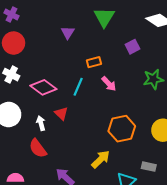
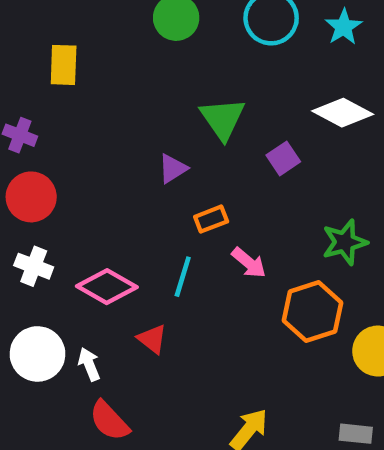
purple triangle: (68, 33) -> (173, 168), moved, turned 32
purple square: (133, 47) -> (283, 158), moved
white arrow: (41, 123) -> (89, 364), moved
orange hexagon: (122, 129) -> (312, 312), moved

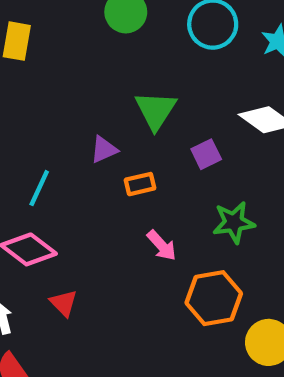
orange rectangle: (211, 219) -> (140, 184), moved
green star: (345, 242) -> (234, 222), moved
cyan line: (183, 277) -> (39, 188), moved

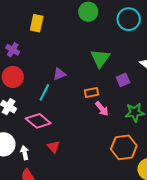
purple triangle: (104, 150) -> (59, 74), moved
pink arrow: (162, 245) -> (102, 109), moved

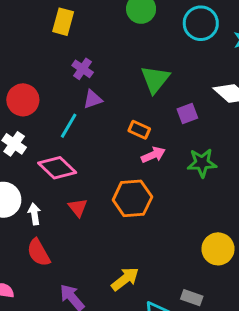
purple cross: (13, 50) -> (83, 69), moved
orange rectangle: (92, 93) -> (139, 130), turned 32
pink arrow: (102, 109) -> (153, 155), turned -77
orange hexagon: (124, 147) -> (132, 198), moved

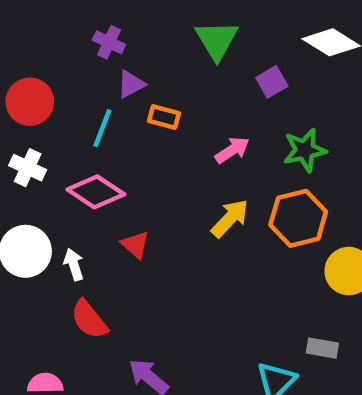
orange rectangle: (139, 130) -> (164, 117), moved
orange hexagon: (132, 198) -> (298, 218), moved
yellow arrow: (125, 279) -> (230, 218), moved

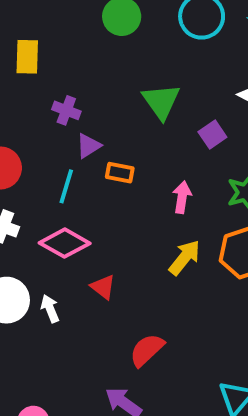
pink arrow: (232, 150) -> (182, 197), turned -44
red semicircle: (89, 319) -> (147, 350), moved, turned 90

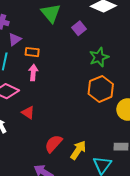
pink arrow: (182, 197) -> (33, 73), moved
yellow arrow: (185, 257) -> (78, 150), moved

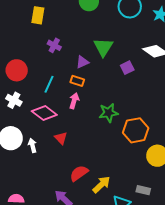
purple triangle: (15, 39) -> (82, 62), moved
green star: (99, 57) -> (109, 113), moved

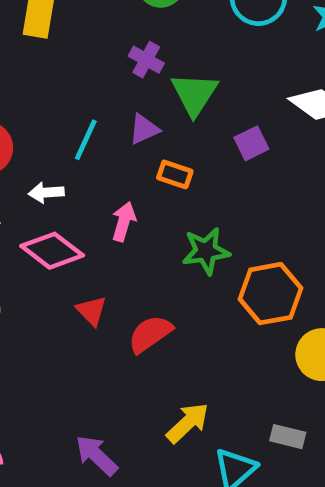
purple cross: (54, 45) -> (146, 60), moved
orange rectangle: (77, 81) -> (175, 174), moved
cyan line: (49, 84) -> (86, 140), moved
white arrow: (32, 145) -> (46, 193), moved, turned -80
red semicircle: (79, 173) -> (150, 334), moved

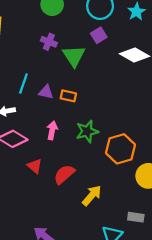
purple triangle: (144, 129) -> (46, 92), moved, turned 42
purple square: (251, 143) -> (99, 35), moved
pink arrow: (124, 222) -> (52, 130), moved
yellow arrow: (188, 423) -> (92, 195), moved

